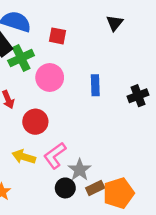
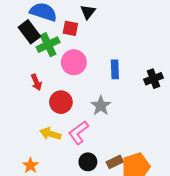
black triangle: (115, 23) -> (88, 12), moved
red square: (57, 36) -> (70, 28), moved
gray star: (80, 170) -> (101, 106), moved

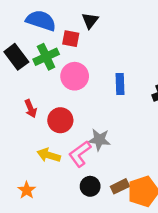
black rectangle: (29, 32) -> (16, 57), moved
red arrow: (36, 82) -> (31, 109), moved
gray star: (101, 106) -> (99, 140), moved, turned -30

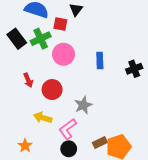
gray star: (99, 140) -> (83, 105), turned -30
pink L-shape: (80, 154) -> (68, 129), moved
black circle: (90, 186) -> (69, 149), moved

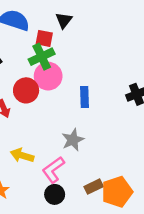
green cross: (41, 39) -> (42, 57), moved
blue rectangle: (100, 60) -> (85, 97), moved
red circle: (52, 90) -> (26, 90), moved

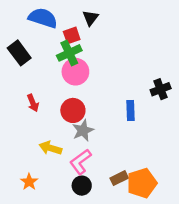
red square: (44, 38) -> (72, 35), turned -30
red circle: (26, 90) -> (73, 110), moved
blue rectangle: (85, 97) -> (130, 110), moved
gray star: (73, 140) -> (83, 130), moved

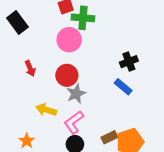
green cross: (69, 53) -> (83, 18), moved, turned 30
black cross: (161, 89) -> (129, 62), moved
blue rectangle: (130, 110) -> (123, 87), moved, turned -48

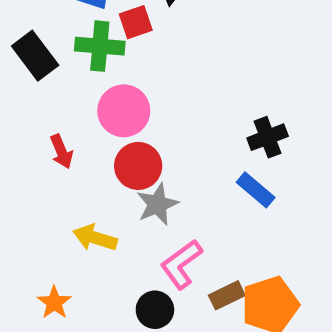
green cross: (83, 18) -> (100, 46), moved
pink circle: (69, 40) -> (124, 111), moved
pink L-shape: (74, 122) -> (181, 264), moved

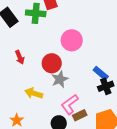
pink circle: (124, 111) -> (72, 40), moved
black cross: (268, 137) -> (106, 86), moved
brown rectangle: (227, 295) -> (80, 115), moved

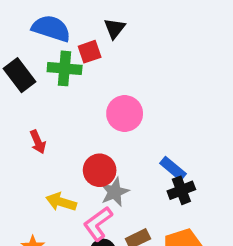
red circle: (52, 63) -> (100, 170), moved
gray star: (60, 79) -> (115, 192), moved
pink L-shape: (70, 104) -> (98, 224), moved

